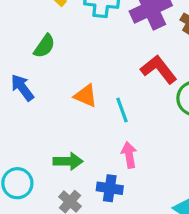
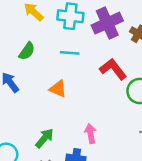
cyan line: (122, 110) -> (70, 53), moved, turned -66
green arrow: (68, 161) -> (44, 138), turned -50

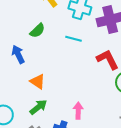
orange triangle: (58, 89) -> (38, 82), moved

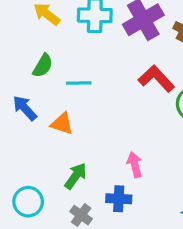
cyan line: (73, 39) -> (79, 83), moved
orange triangle: (38, 82) -> (62, 124), moved

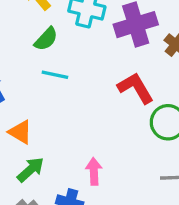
green semicircle: (43, 66) -> (46, 39), moved
orange triangle: (62, 124) -> (20, 132), moved

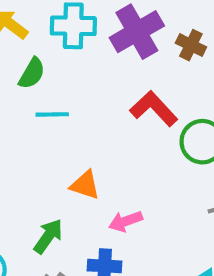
orange triangle: (20, 132) -> (85, 185), moved
pink arrow: (94, 171) -> (126, 221), turned -95

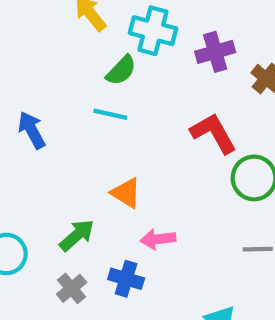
purple cross: (137, 32) -> (215, 52), size x0.7
green semicircle: (32, 73) -> (121, 70), moved

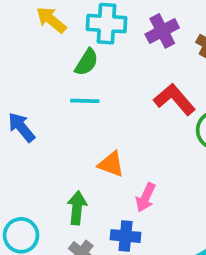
green arrow: (77, 235) -> (77, 208), turned -32
pink arrow: (158, 239) -> (146, 197), turned -48

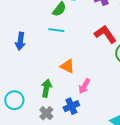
blue arrow: (21, 127) -> (20, 41), turned -138
blue cross: (126, 236) -> (71, 106), turned -35

